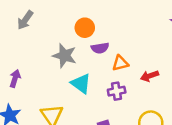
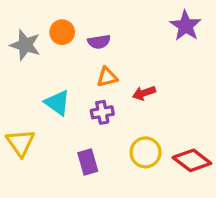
purple semicircle: (100, 48) -> (99, 42), moved
gray star: (64, 56) -> (25, 45), moved

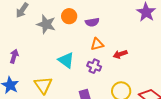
purple cross: (102, 112) -> (94, 66), turned 32

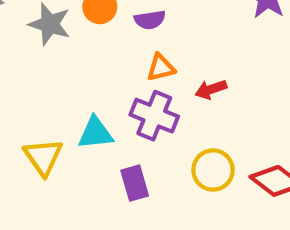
cyan triangle: (66, 60) -> (95, 133), moved, turned -42
purple cross: (94, 66) -> (154, 116), size x1.5

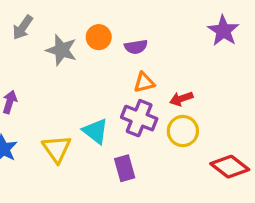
cyan triangle: (95, 133) -> (95, 131), turned 44
yellow circle: (213, 170) -> (183, 131), moved

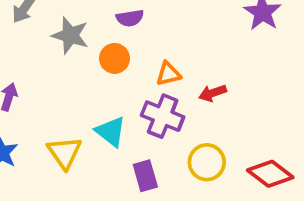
orange circle: (99, 37) -> (115, 58), moved
purple semicircle: (136, 47) -> (130, 18), moved
yellow circle: (183, 131) -> (207, 162), moved

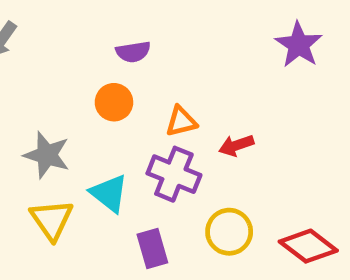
gray star: (70, 35) -> (47, 155), moved

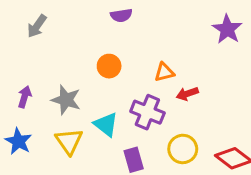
purple semicircle: (133, 52) -> (121, 15), moved
orange triangle: (181, 121) -> (164, 72), moved

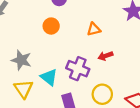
orange circle: (109, 66) -> (51, 26), moved
orange triangle: (164, 72) -> (94, 29), moved

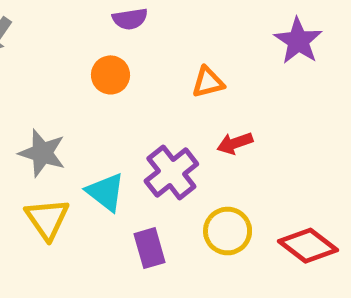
purple cross: (78, 69) -> (171, 173), turned 30

